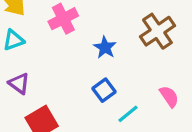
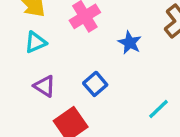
blue square: (104, 90) -> (95, 84), moved

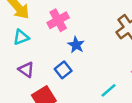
blue star: (130, 43) -> (76, 45), moved

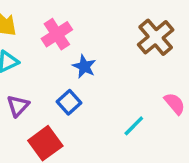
purple triangle: (26, 70) -> (18, 106), turned 42

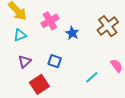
blue star: (84, 66) -> (72, 33), moved
blue square: (69, 102) -> (55, 61), turned -32

